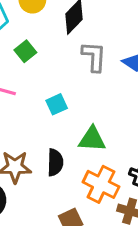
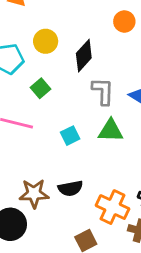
green triangle: (92, 139) -> (111, 131), moved
black semicircle: (55, 162) -> (70, 188), turned 80

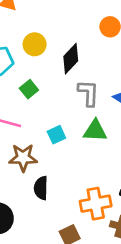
black semicircle: (70, 188) -> (41, 188), moved, turned 100
brown star: (34, 194) -> (23, 158), moved
orange cross: (112, 207) -> (96, 204), turned -36

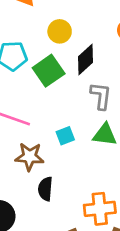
yellow circle: (35, 44) -> (60, 31), moved
green square: (29, 89) -> (49, 71), moved, size x1.6

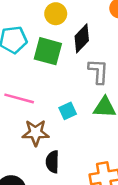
green square: (49, 71) -> (48, 51), turned -36

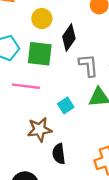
pink line: (19, 98) -> (26, 86), moved

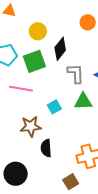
green square: (40, 54) -> (34, 61), turned -30

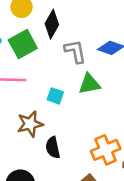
cyan square: (54, 107) -> (55, 96), turned -32

